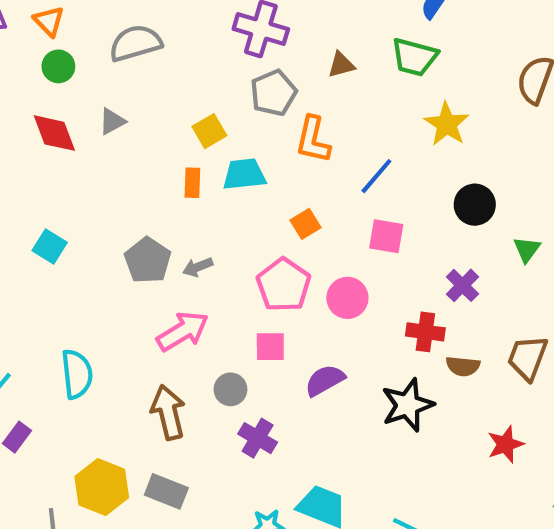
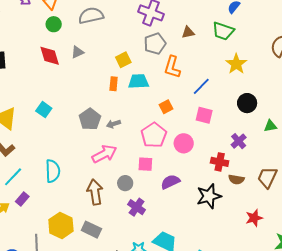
green triangle: (527, 249) -> (270, 126), turned 40

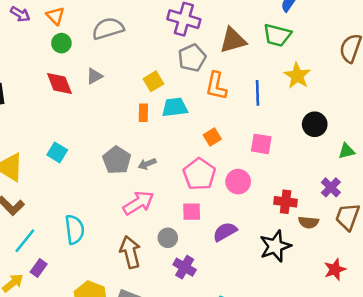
brown triangle: (188, 32) -> (233, 40), size x1.6
blue line: (201, 86) -> (258, 93), moved, turned -42
purple cross: (239, 141) -> (331, 187), moved

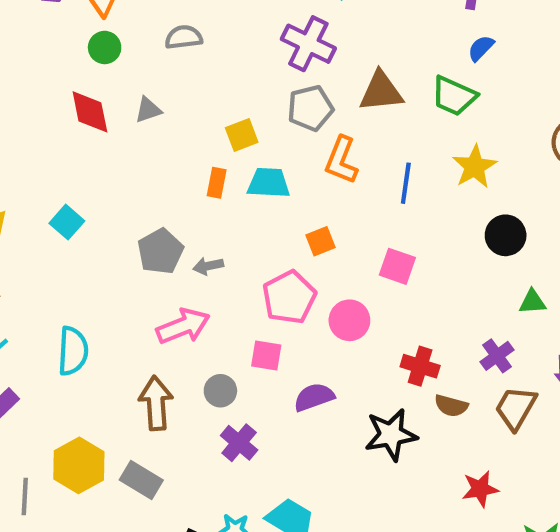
gray semicircle: (108, 29) -> (184, 37), size x0.7
black circle: (315, 124) -> (506, 235), moved

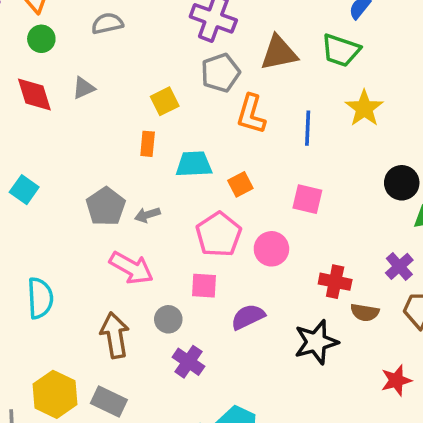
cyan trapezoid: (269, 183) -> (194, 164), moved
black circle: (506, 235) -> (402, 183), moved
pink arrow: (183, 326) -> (131, 268), turned 57

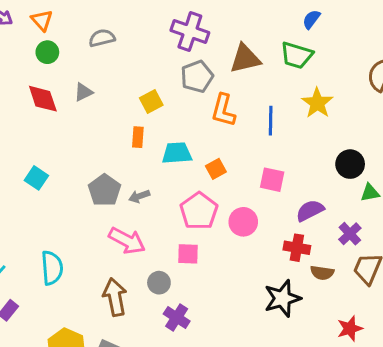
purple semicircle: (248, 317) -> (310, 211), moved

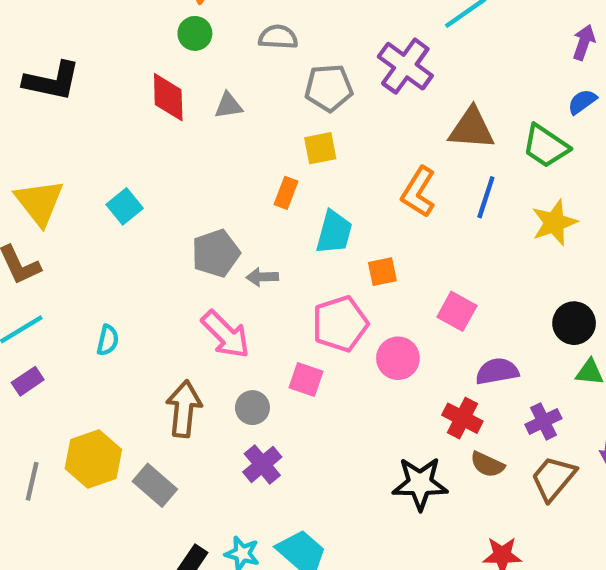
gray pentagon: (197, 76) -> (329, 88), moved
blue line: (271, 121) -> (486, 197), moved
cyan trapezoid: (177, 153) -> (334, 232), turned 92
cyan semicircle: (52, 268) -> (108, 340), size x0.6

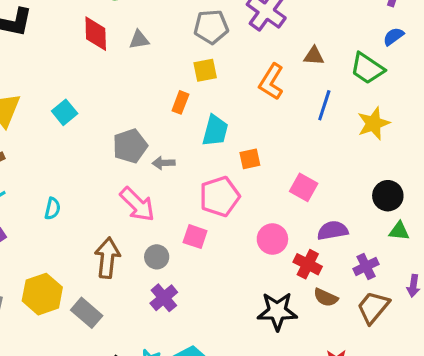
brown triangle: (472, 129) -> (314, 56), size x0.6
orange L-shape: (418, 192) -> (271, 82), moved
pink circle: (398, 358) -> (272, 239), moved

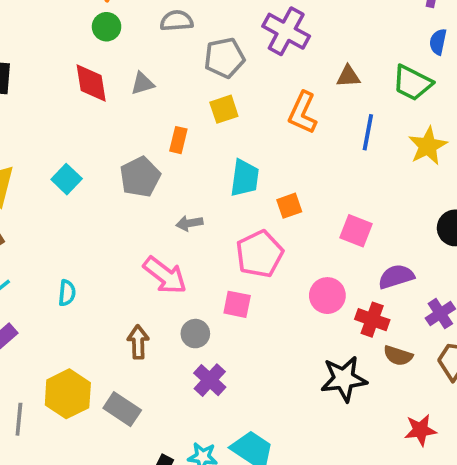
blue semicircle: (393, 36) -> (438, 42), turned -35
orange rectangle: (180, 102) -> (178, 140), moved
gray pentagon: (130, 146) -> (140, 177), moved
brown arrow: (107, 258) -> (138, 342), size x0.7

